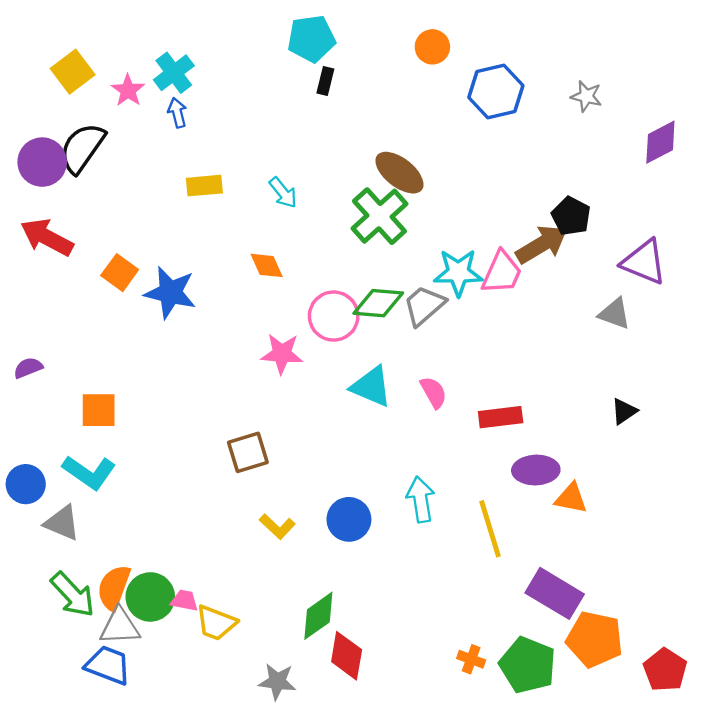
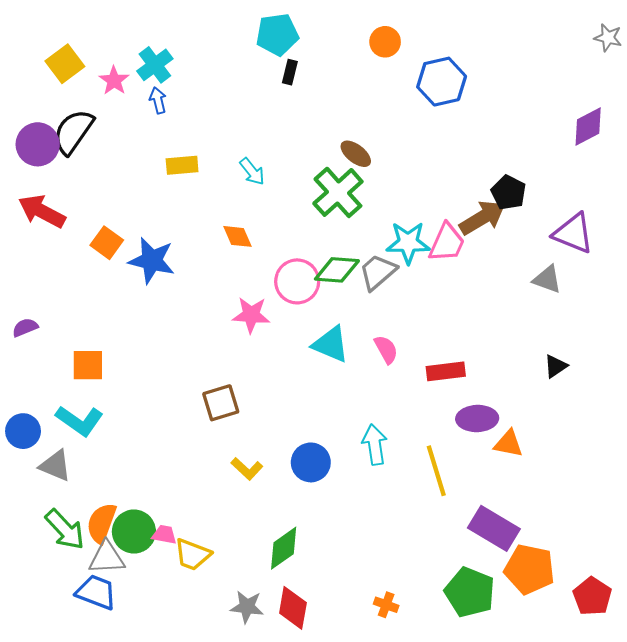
gray star: (586, 96) -> (608, 38), moved
brown ellipse: (399, 173) -> (356, 154), size x0.7
red diamond: (347, 656) -> (293, 608), moved
orange cross: (471, 659) -> (386, 605), moved

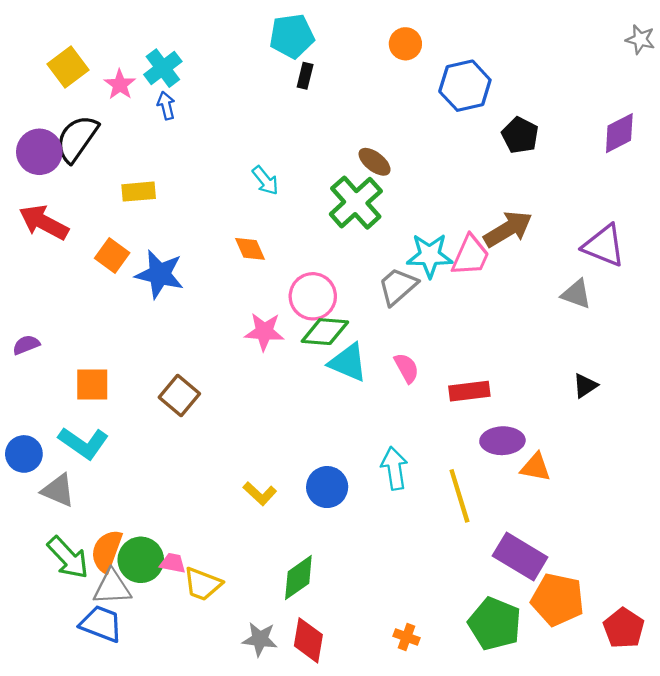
yellow rectangle: (182, 165) -> (139, 192), moved
black pentagon: (509, 192) -> (520, 135), moved
green diamond: (337, 270) -> (325, 332), moved
brown square: (221, 403) -> (179, 396), moved, turned -33

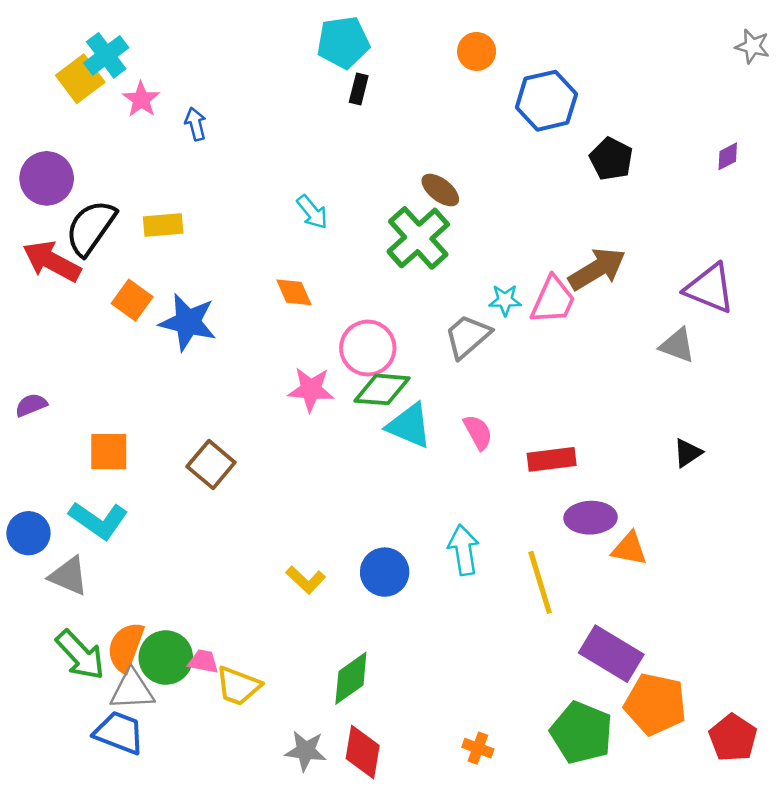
cyan cross: (163, 68) -> (106, 55), moved
purple diamond: (619, 133) -> (728, 156), size x0.6
black semicircle: (77, 139) -> (91, 228), moved
cyan star: (430, 255) -> (505, 300), size x0.6

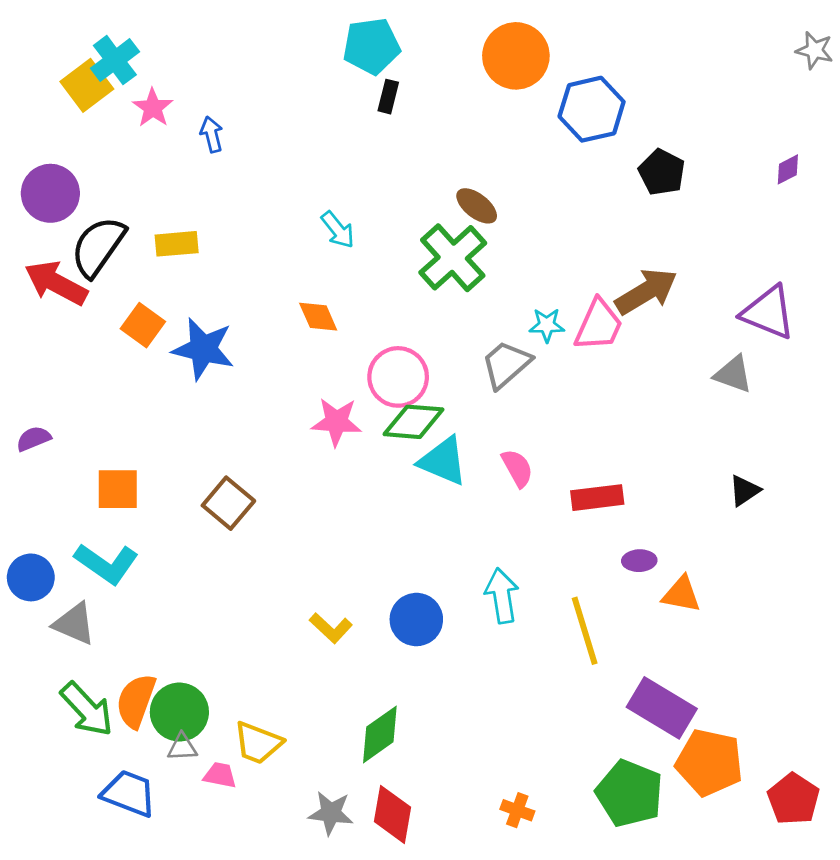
orange circle: (477, 51) -> (516, 56), size x1.6
purple ellipse: (591, 518) -> (639, 561), size x0.6
pink trapezoid: (203, 661) -> (220, 775), moved
gray triangle: (132, 690) -> (182, 747), moved, size x0.6

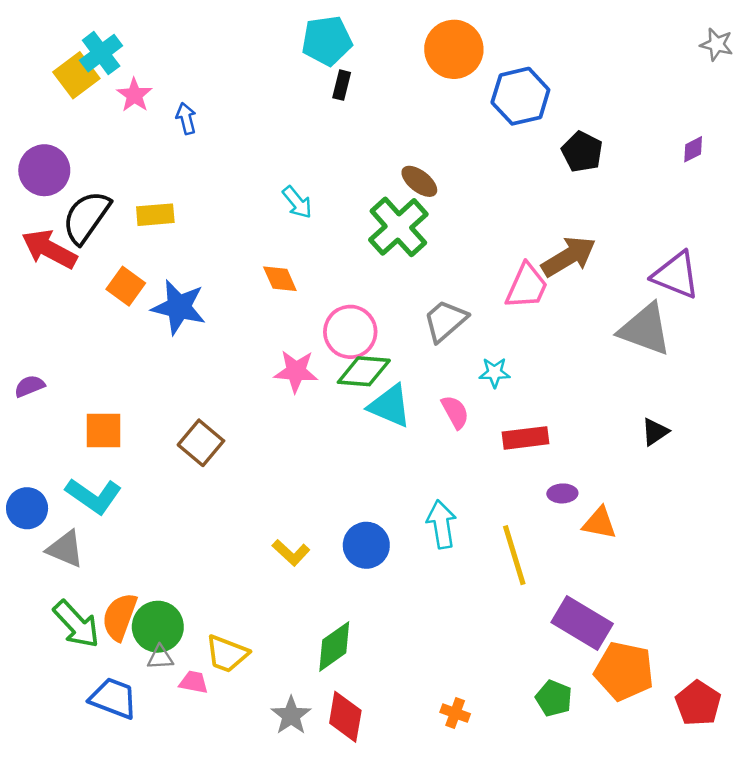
cyan star: (547, 325) -> (495, 373), moved
gray triangle: (733, 374) -> (645, 329), size x1.6
green pentagon: (629, 793) -> (554, 698), size x0.6
gray star: (331, 813) -> (291, 715), turned 30

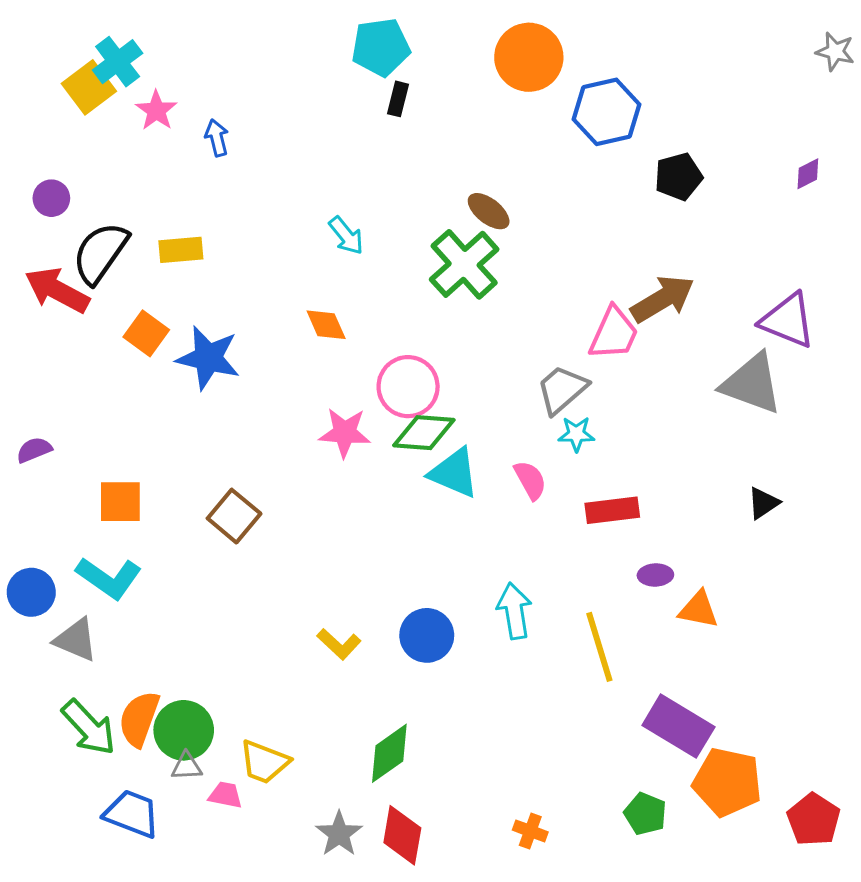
black pentagon: (582, 152) -> (678, 177), turned 30
purple circle: (44, 170) -> (51, 198), size x0.6
gray trapezoid: (445, 321) -> (562, 389), moved

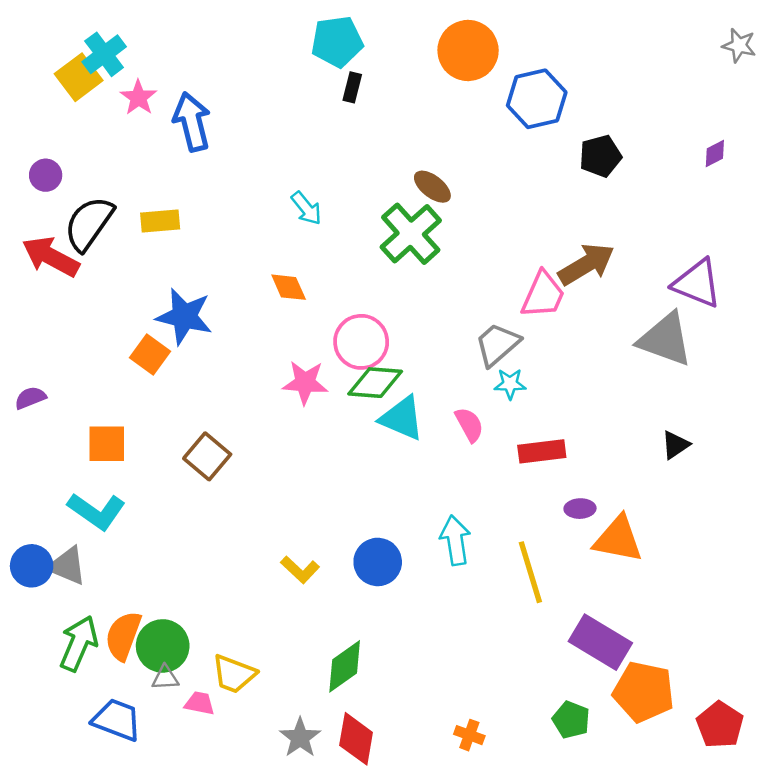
blue arrow: (217, 138) -> (192, 122), size x1.8
orange square: (146, 333) -> (150, 355), moved
blue circle: (31, 592) -> (32, 566), moved
orange triangle: (699, 610) -> (618, 539), size x1.4
green arrow: (89, 727) -> (79, 643), turned -114

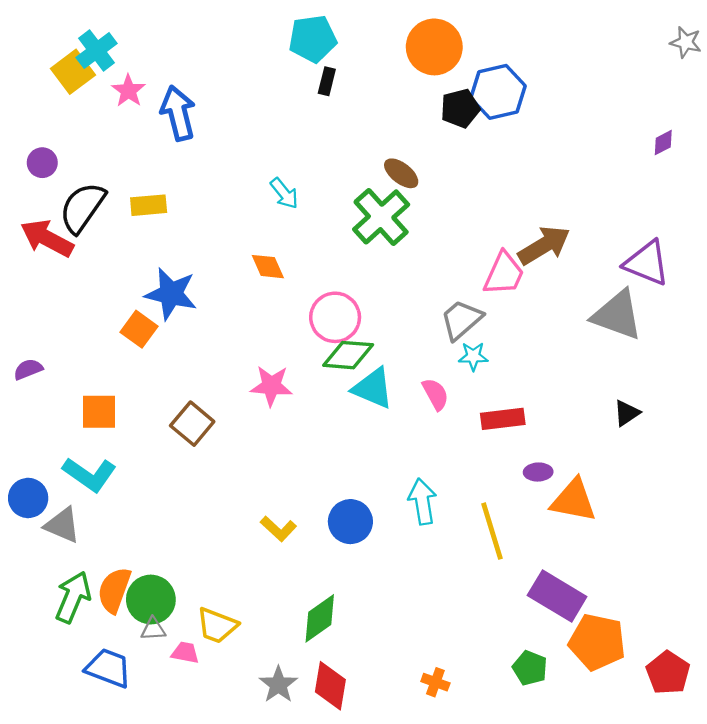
black pentagon: (600, 156) -> (460, 108), moved
pink star: (305, 383) -> (271, 386), moved
blue circle: (32, 566) -> (28, 498), moved

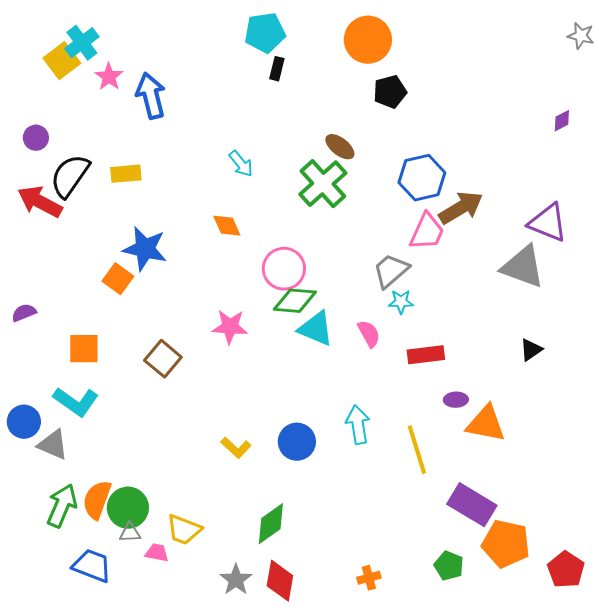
blue hexagon: (498, 92) -> (422, 178), moved
orange cross: (435, 682) -> (369, 578), turned -35

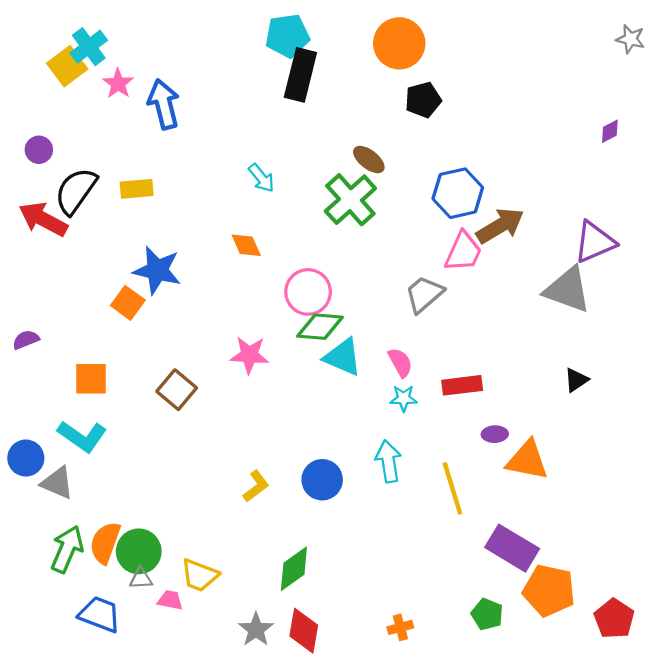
black rectangle: (277, 69) -> (300, 75), size x2.0
purple triangle: (548, 223) -> (595, 242), turned -45
cyan star: (401, 302) -> (404, 398), moved
yellow L-shape: (236, 448) -> (256, 486), turned -80

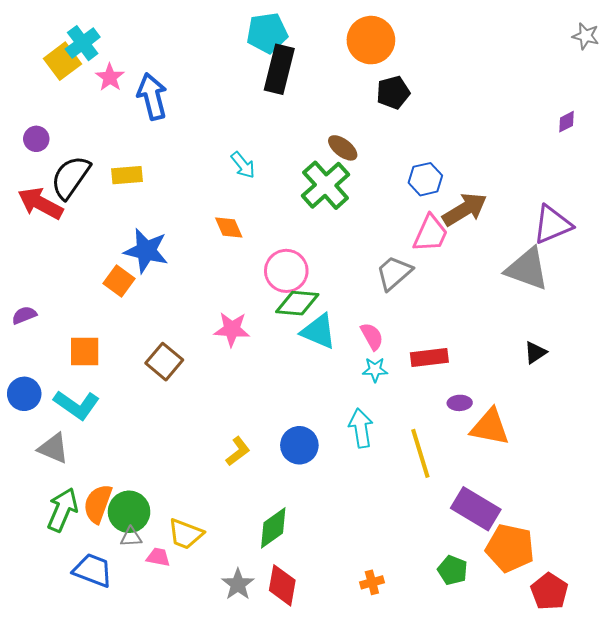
blue hexagon: (458, 193) -> (425, 179), size x0.7
blue circle: (26, 458) -> (24, 394), moved
red pentagon: (614, 619) -> (549, 591), moved

